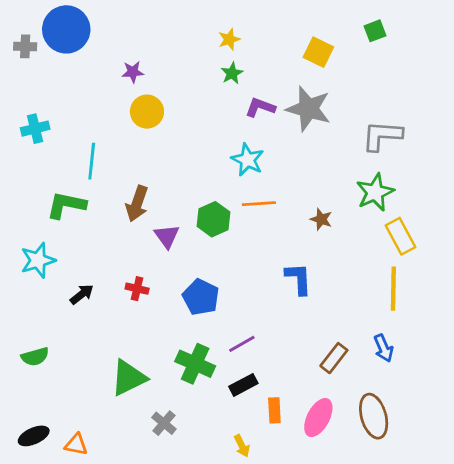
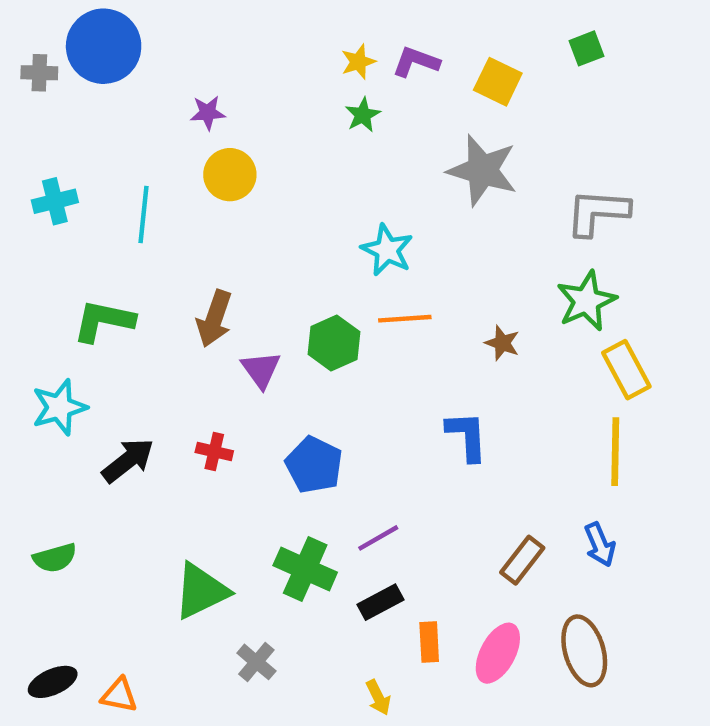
purple L-shape: (260, 107) -> (416, 62), moved
cyan line: (92, 161) -> (143, 215), moved
black arrow: (82, 294) -> (128, 460), size x1.4

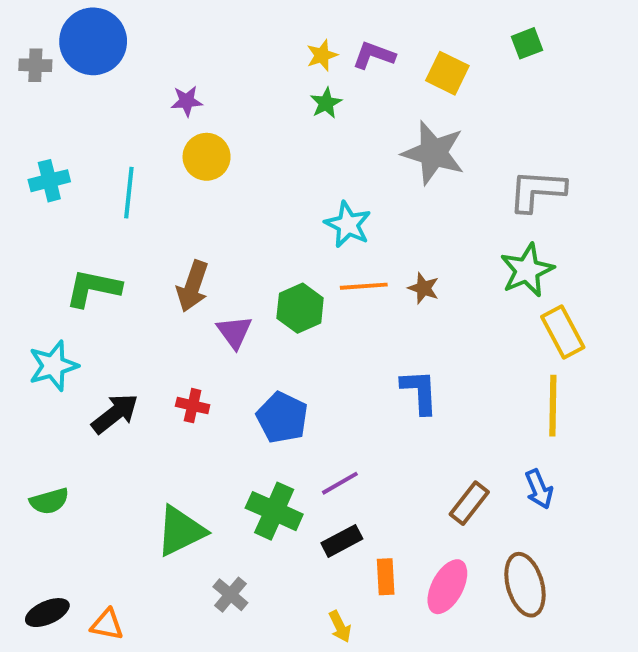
brown star: (502, 343) -> (423, 288), moved

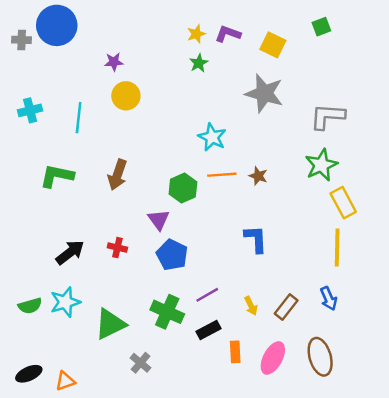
purple triangle: (234, 332) -> (159, 220), moved
cyan star: (53, 366) -> (65, 302), moved
orange triangle: (107, 625) -> (65, 381), turned -30
yellow arrow: (340, 626) -> (251, 306), moved

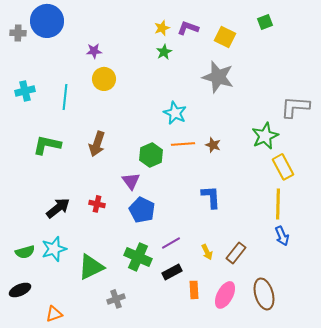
gray L-shape: (327, 116) -> (295, 107), moved
blue arrow: (329, 298) -> (282, 236), moved
gray cross: (140, 363) -> (116, 299), turned 30
black ellipse: (29, 374) -> (20, 290), moved

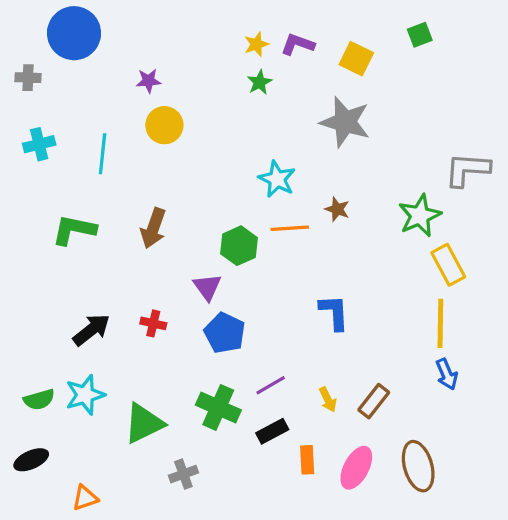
gray cross: (18, 33) -> (28, 78), moved
brown star: (213, 145) -> (337, 209), moved

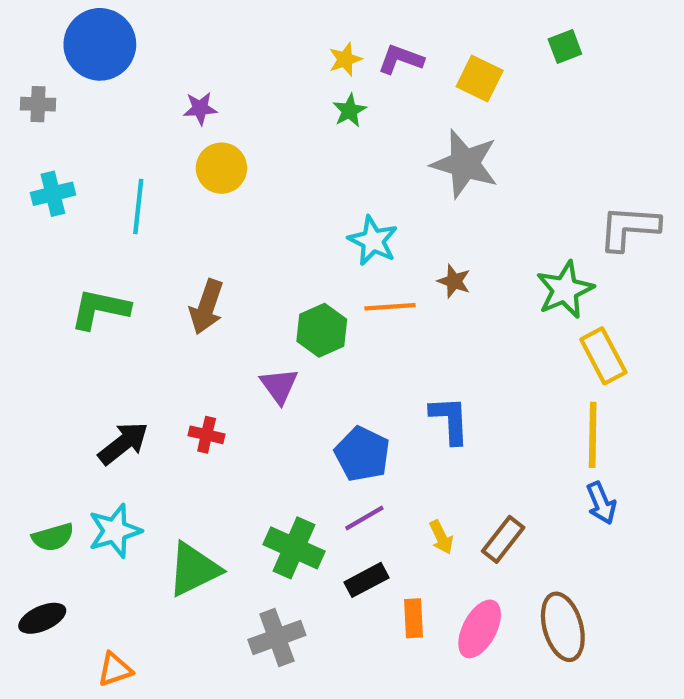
blue pentagon: (225, 333) -> (362, 454), moved
gray cross: (183, 474) -> (277, 637), moved, size x1.4

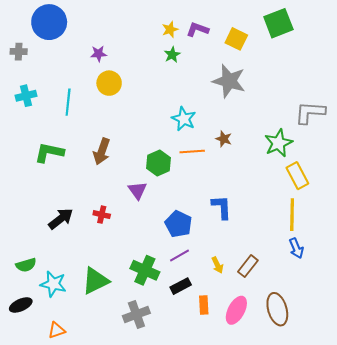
green square: (565, 47) -> (278, 23), size x1.8
cyan star: (115, 531) -> (53, 284), moved, turned 30

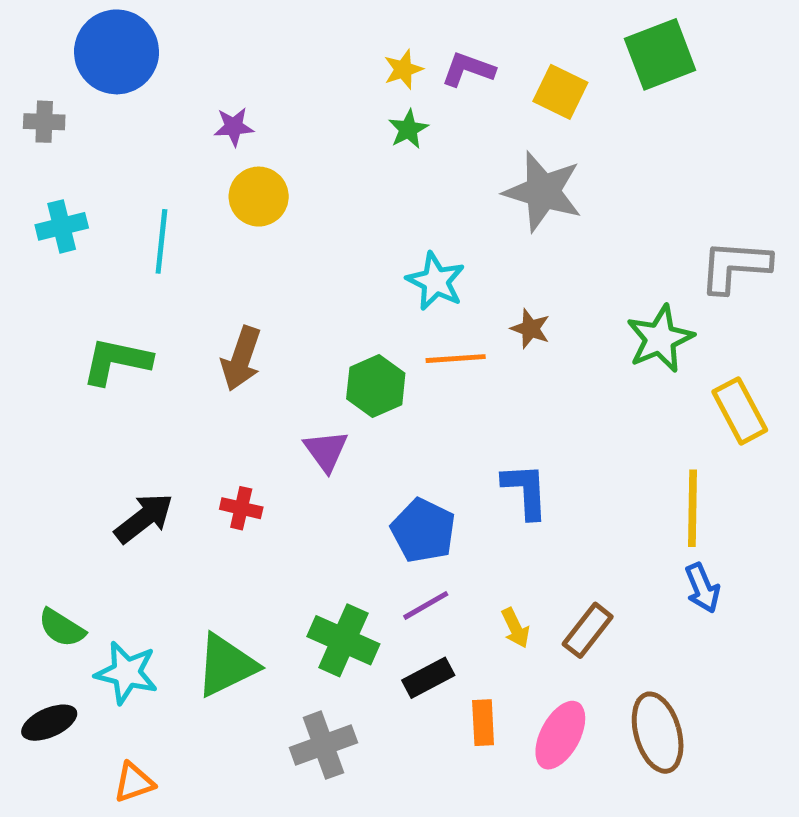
yellow rectangle: (297, 176) -> (740, 411), moved
green semicircle: (26, 265) -> (62, 628), turned 48

